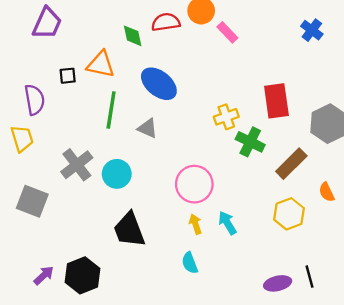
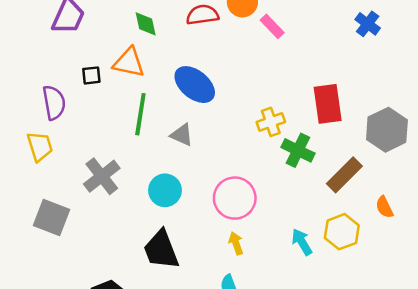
green diamond: (133, 36) -> (146, 24), moved
cyan circle: (117, 174) -> (165, 190), moved
cyan arrow: (227, 223) -> (302, 242), moved

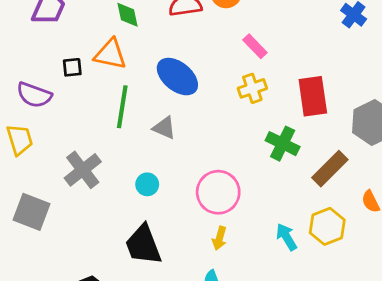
pink rectangle: (272, 26) -> (255, 46), moved
purple semicircle: (54, 103) -> (34, 95), turned 120
yellow cross: (271, 122) -> (252, 88), moved
cyan circle: (165, 190) -> (147, 184), size x0.7
yellow arrow: (236, 243) -> (219, 238), turned -145

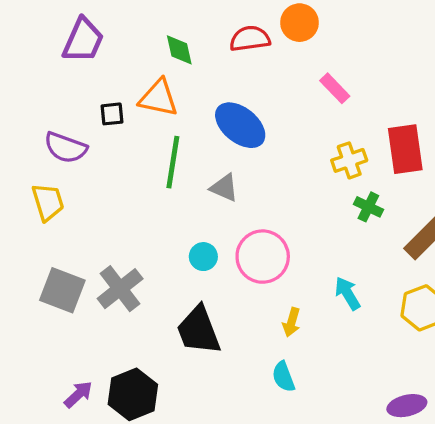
yellow cross: (252, 88) -> (349, 160), moved
green cross: (283, 144) -> (368, 207), size x0.7
gray cross: (83, 170) -> (120, 289), moved
pink circle: (218, 192) -> (263, 257), moved
cyan arrow: (287, 237) -> (348, 293), moved

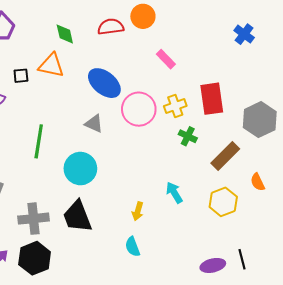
green line: (173, 162) -> (39, 141), moved
cyan circle: (203, 257) -> (80, 169), size x1.8
pink circle: (263, 257) -> (139, 109), moved
gray cross: (120, 289) -> (33, 219), moved, turned 32

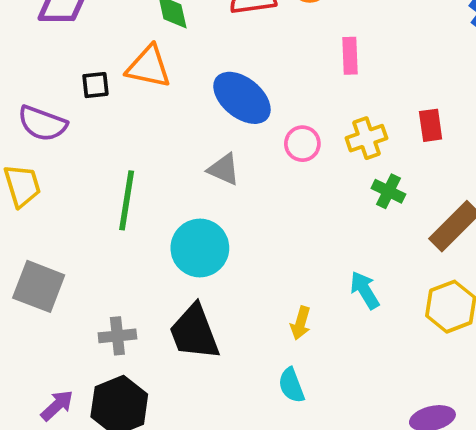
pink rectangle: (166, 59) -> (350, 56), turned 42
red rectangle: (212, 99) -> (431, 125), size x0.6
pink circle: (139, 109) -> (302, 144), size x0.6
gray cross: (33, 219) -> (117, 336), size x0.7

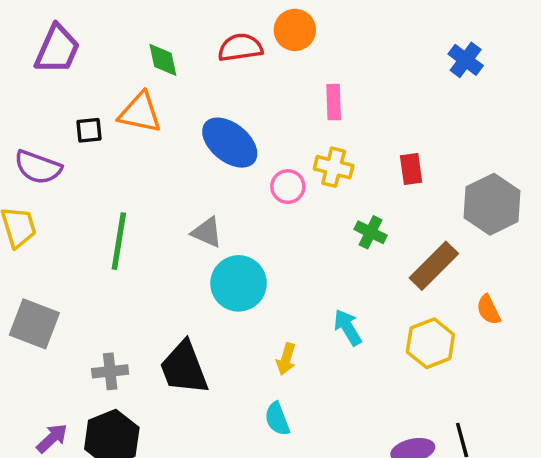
yellow cross: (366, 138) -> (334, 167), moved, turned 33
gray triangle: (224, 169) -> (207, 232), moved
cyan circle: (200, 248) -> (239, 283), moved

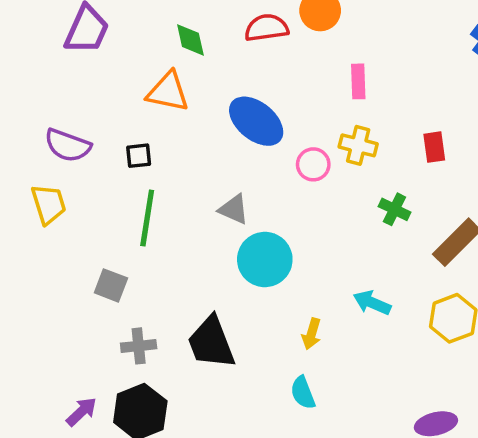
black square: (89, 130) -> (139, 156), moved
gray square: (34, 324) -> (111, 285), moved, size x0.7
cyan arrow: (348, 327) -> (372, 303), turned -36

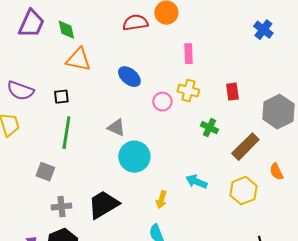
green diamond: (190, 40) -> (66, 30), moved
blue ellipse: (256, 121) -> (129, 77), size x0.7
black trapezoid: (211, 342) -> (103, 205), turned 80

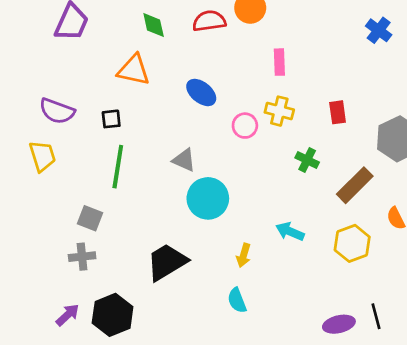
green diamond: (66, 30) -> (154, 25), moved
gray cross: (61, 207) -> (82, 257), moved

